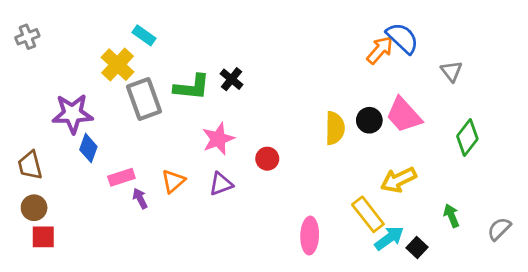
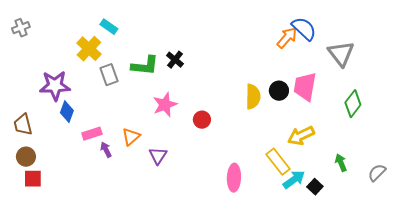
gray triangle: (451, 71) -> (341, 54), size x1.6
gray rectangle: (144, 99) -> (109, 75), size x0.7
pink trapezoid: (404, 115) -> (305, 87), turned 52
purple triangle: (221, 184) -> (158, 156), moved, turned -36

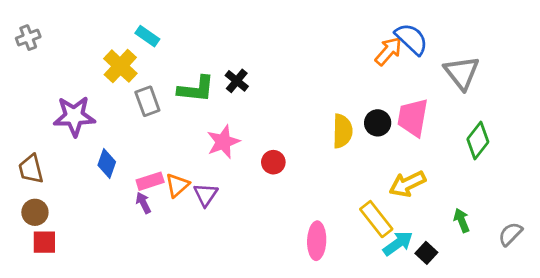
blue diamond: (67, 112) -> (107, 164), moved
pink rectangle: (92, 134) -> (150, 181), moved
purple triangle: (158, 156) -> (206, 195), moved

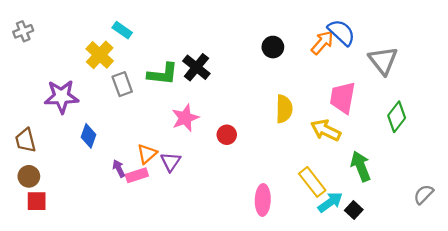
black cross: (237, 81) -> (196, 67), size x1.4
black circle: (378, 123) -> (273, 47), moved
pink rectangle: (150, 181) -> (137, 175), moved
yellow arrow: (407, 184) -> (326, 130), moved, turned 52
green arrow: (462, 220) -> (361, 166), moved, size x1.5

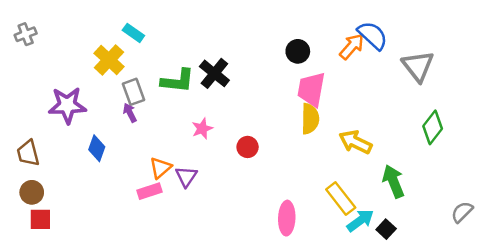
pink trapezoid: (343, 98) -> (311, 89), moved
pink star: (185, 118) -> (202, 129), size x0.7
purple arrow: (119, 168) -> (130, 113), moved

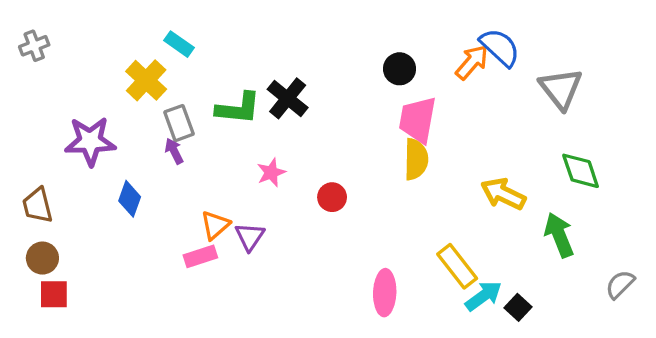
green diamond: (433, 127) -> (581, 171), turned -56
yellow arrow: (355, 142) -> (503, 194), moved
green arrow: (393, 181) -> (559, 235), moved

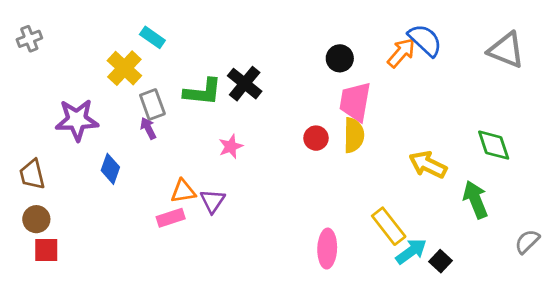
gray triangle: (561, 89) -> (506, 50), moved, turned -30
red circle: (332, 197) -> (316, 138), moved
orange triangle: (215, 225) -> (183, 191), turned 32

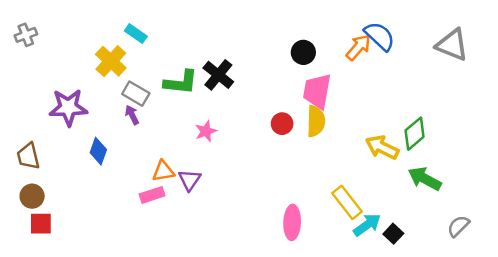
gray rectangle: (152, 105) -> (136, 94), turned -40
green diamond: (494, 145) -> (415, 134), moved, turned 68
green arrow: (475, 200) -> (425, 179), turned -40
gray semicircle: (527, 242) -> (458, 226), moved

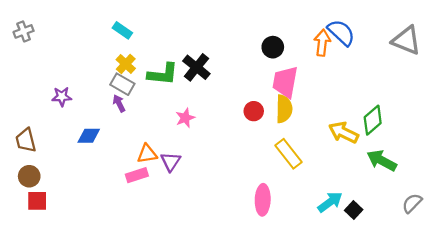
orange arrow: (358, 47) -> (322, 43), turned -35
yellow cross: (111, 61) -> (126, 64), moved, size x0.7
purple star: (68, 107) -> (62, 97), size x0.6
blue diamond: (98, 151) -> (89, 136), turned 70
yellow rectangle: (347, 202) -> (289, 154), moved

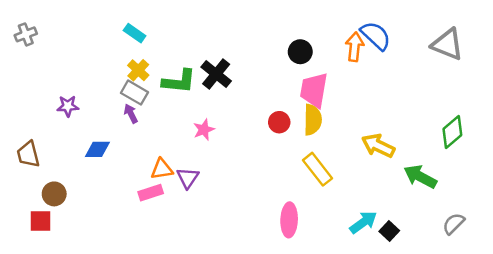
green diamond: (373, 120) -> (452, 132), moved
brown circle: (29, 176) -> (54, 194), moved

